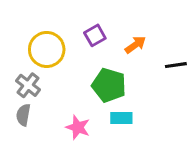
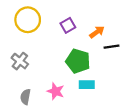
yellow circle: (47, 49) -> (28, 20), moved
black line: (176, 65) -> (111, 47), moved
gray semicircle: (23, 115) -> (25, 97), moved

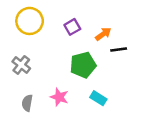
green pentagon: (78, 61) -> (83, 65), turned -30
cyan rectangle: (87, 85) -> (98, 98), moved, turned 32

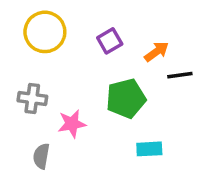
gray cross: (21, 65) -> (32, 98), turned -30
pink star: (59, 97) -> (72, 124), moved, turned -30
cyan rectangle: (98, 98) -> (149, 149), turned -35

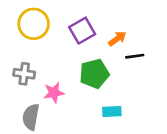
purple square: (110, 41) -> (82, 31), size x1.4
gray semicircle: (41, 156) -> (31, 117), size x1.4

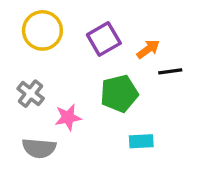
gray cross: (24, 74) -> (31, 94), turned 30
gray semicircle: (31, 117) -> (39, 148), turned -95

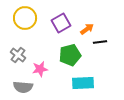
cyan rectangle: (141, 141) -> (83, 83), size x1.5

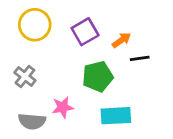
pink star: (40, 69) -> (63, 107), moved

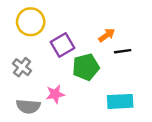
purple square: (85, 32) -> (63, 45), moved
cyan rectangle: (116, 116) -> (120, 101), moved

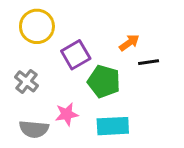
green pentagon: (86, 67) -> (104, 81), turned 30
cyan rectangle: (120, 101) -> (113, 126), moved

